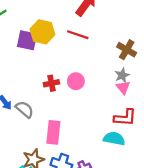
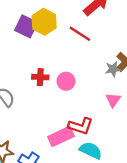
gray star: (122, 75) -> (113, 69), moved
red L-shape: (125, 118) -> (81, 126), moved
pink rectangle: (53, 132) -> (61, 136), moved, turned 45

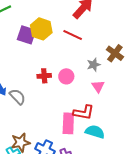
gray star: (113, 69) -> (94, 65), moved
pink triangle: (113, 100) -> (98, 86), moved
pink rectangle: (61, 136) -> (68, 123), turned -55

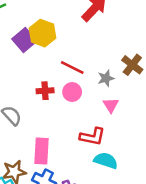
purple square: (27, 35) -> (24, 40), turned 30
red line: (73, 35) -> (72, 67), moved
pink rectangle: (68, 123) -> (42, 151), moved

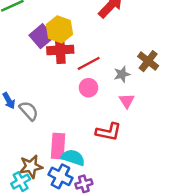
red line: (72, 67) -> (89, 63), turned -55
red cross: (45, 91) -> (60, 50), moved, size x1.5
cyan semicircle: (106, 161) -> (73, 158), moved

